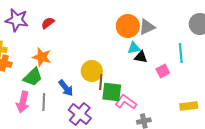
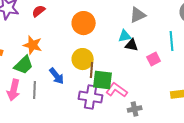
orange circle: (128, 26) -> (84, 23), moved
purple cross: (80, 114) -> (91, 97), moved, turned -30

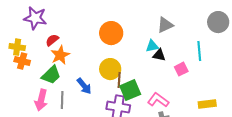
red semicircle: (39, 11) -> (52, 40), moved
orange star: (33, 45) -> (60, 55), turned 30
green square: (103, 80) -> (130, 90), turned -30
pink L-shape: (117, 90) -> (158, 100), moved

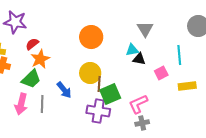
gray triangle: (165, 25) -> (145, 29), turned -36
pink L-shape: (158, 100) -> (138, 104), turned -60
yellow rectangle: (207, 104) -> (187, 86), moved

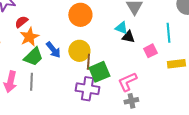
cyan triangle: (132, 50) -> (121, 28), turned 32
green trapezoid: (31, 79) -> (33, 57), moved
blue arrow: (64, 90) -> (53, 50), moved

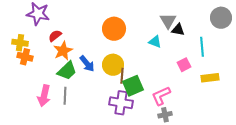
black triangle: (128, 37) -> (178, 30), moved

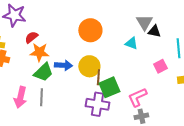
orange star: (63, 51) -> (39, 52), turned 30
blue arrow: (87, 64) -> (63, 65), turned -48

